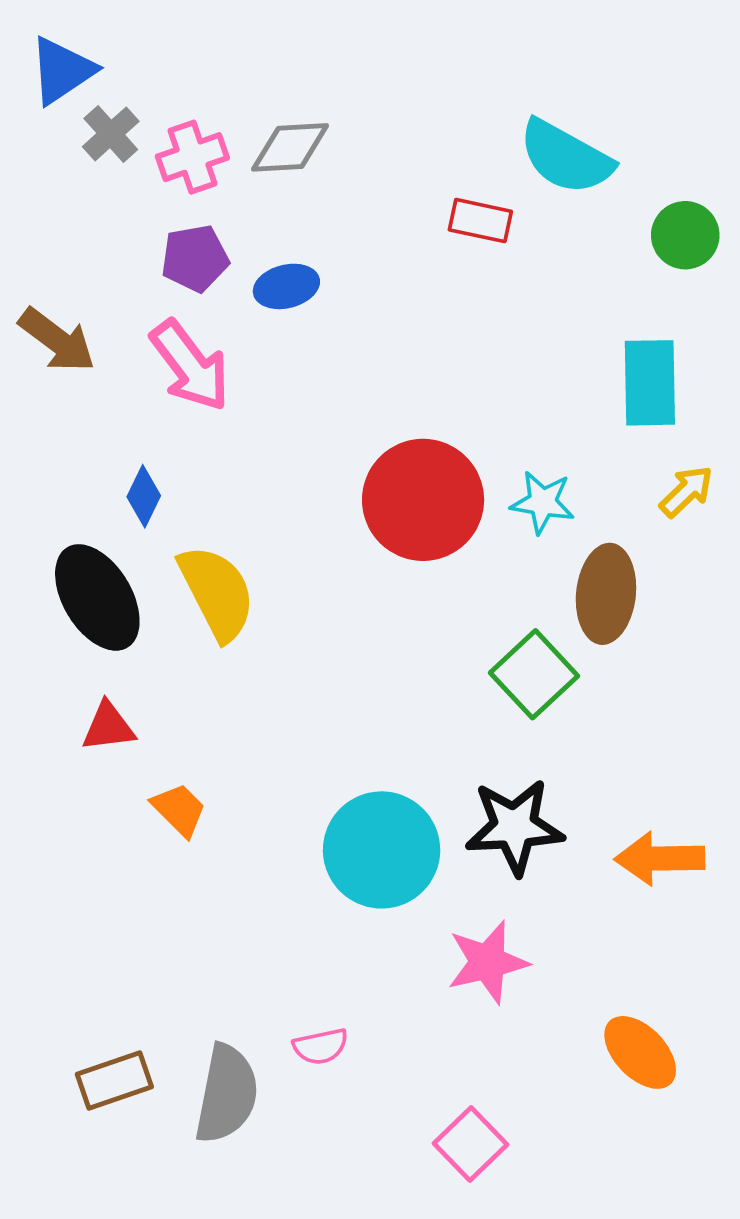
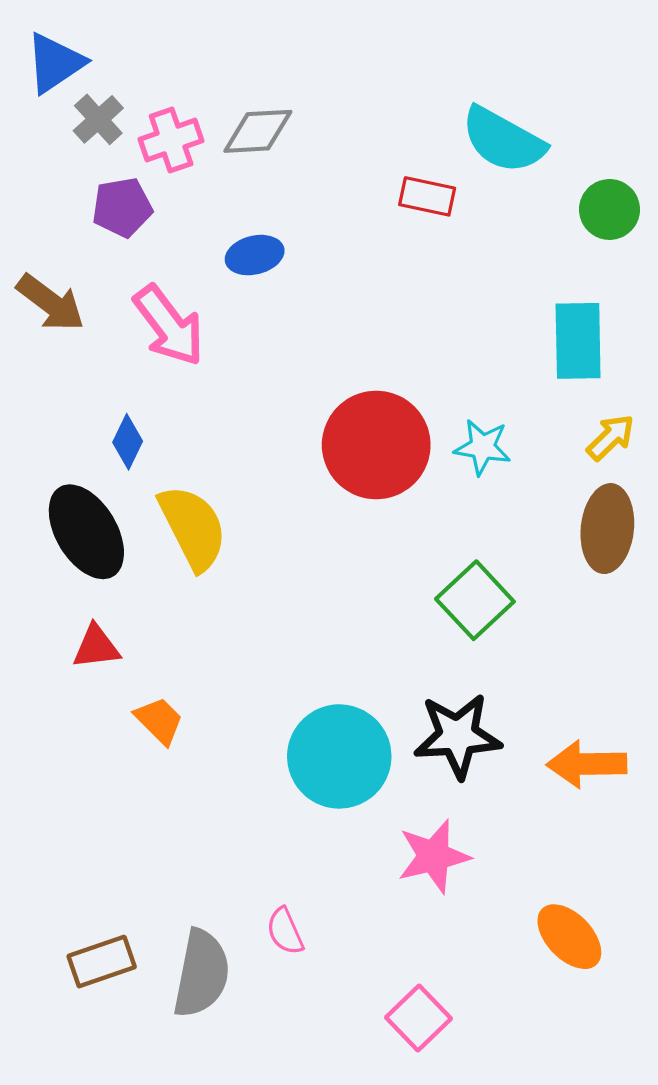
purple pentagon: (195, 258) -> (122, 207), moved
brown ellipse: (606, 594) -> (607, 529), moved
pink semicircle: (321, 1046) -> (285, 931), turned 78

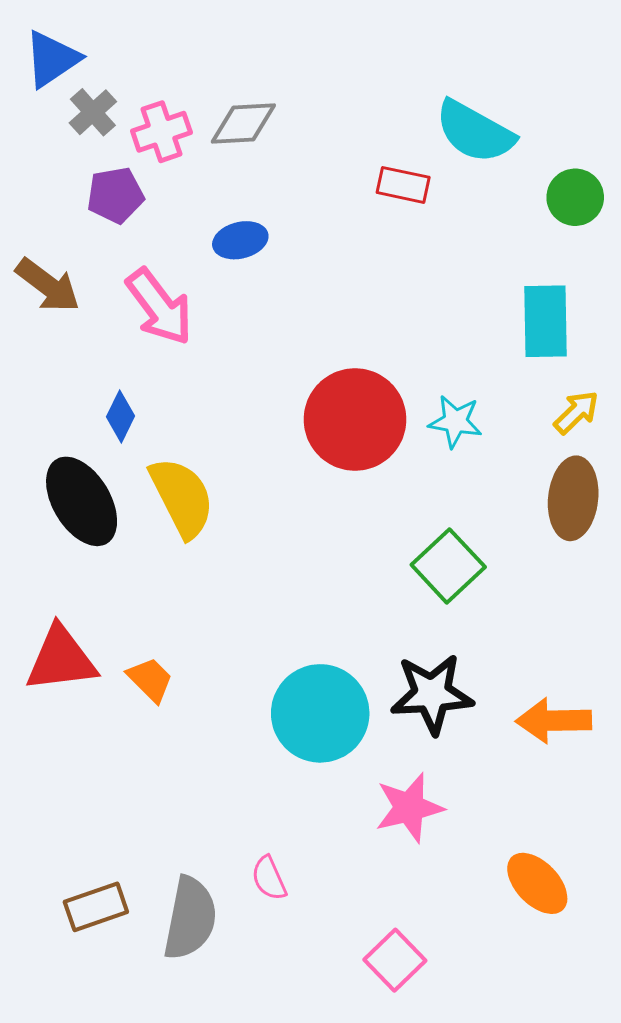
red triangle: (96, 647) -> (61, 659), moved, size x1.6

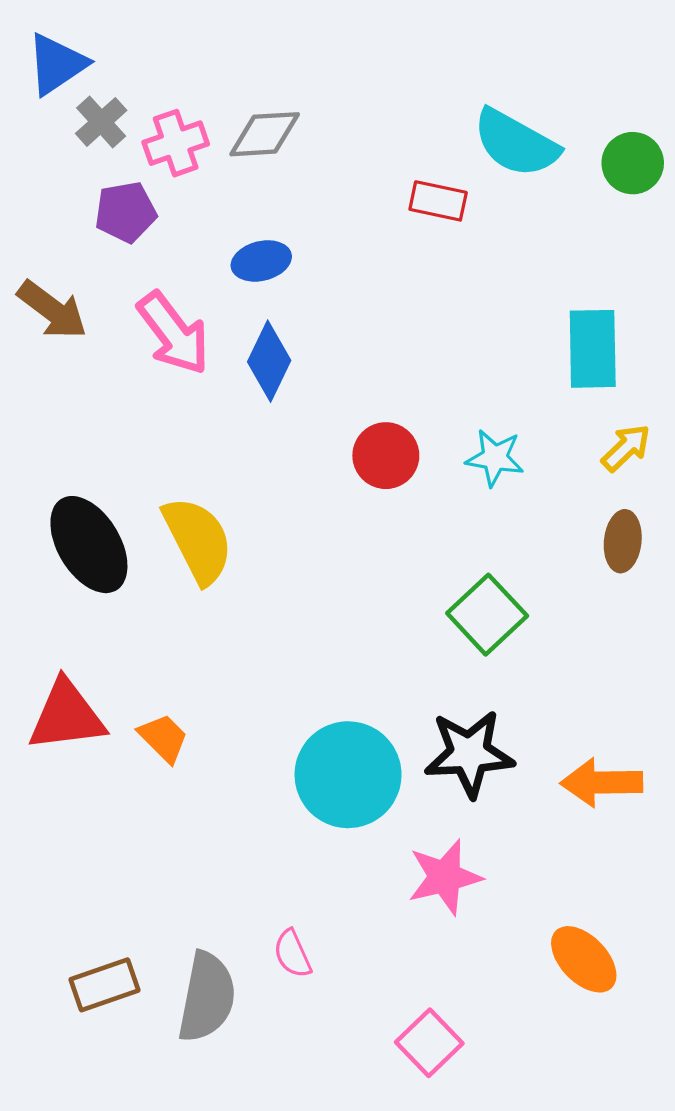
green circle: (575, 197) -> (633, 163), moved
blue diamond: (120, 416) -> (269, 361), moved, size x1.4
red circle: (355, 419) -> (386, 456), size x0.6
brown ellipse: (573, 498) -> (623, 541), size x0.7

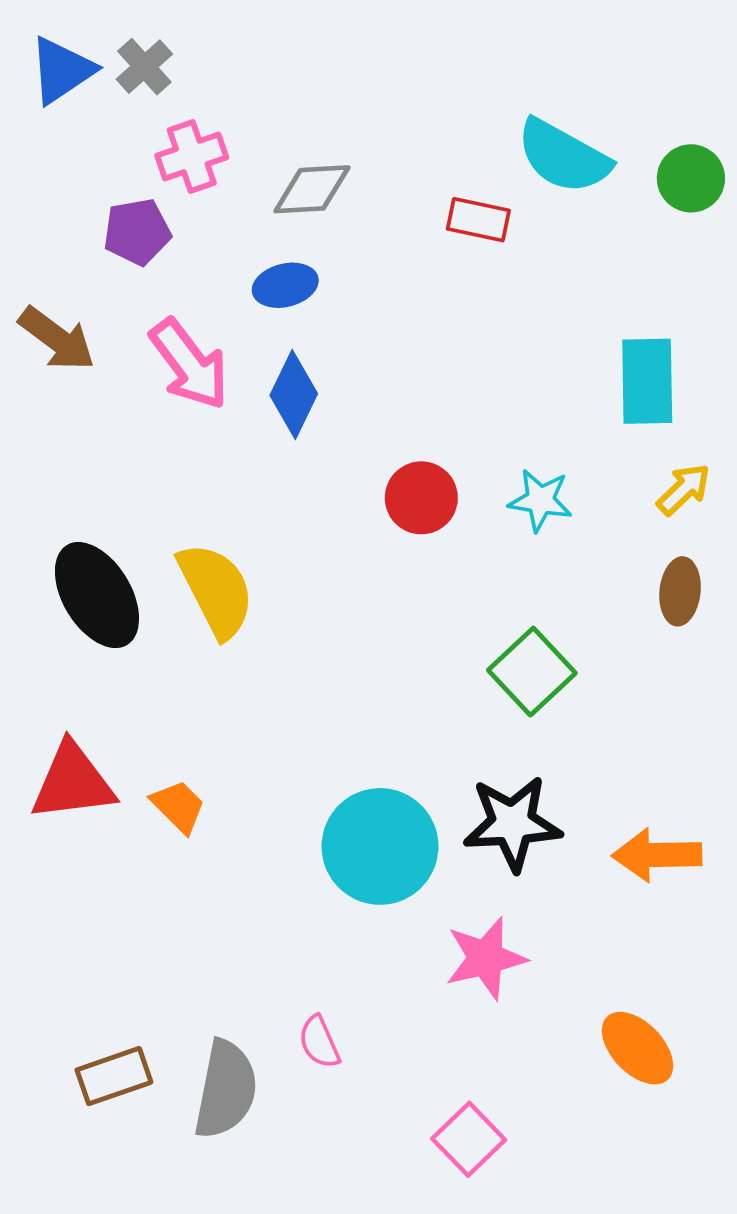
gray cross: (101, 122) -> (144, 67), moved
gray diamond: (265, 134) -> (312, 189), moved

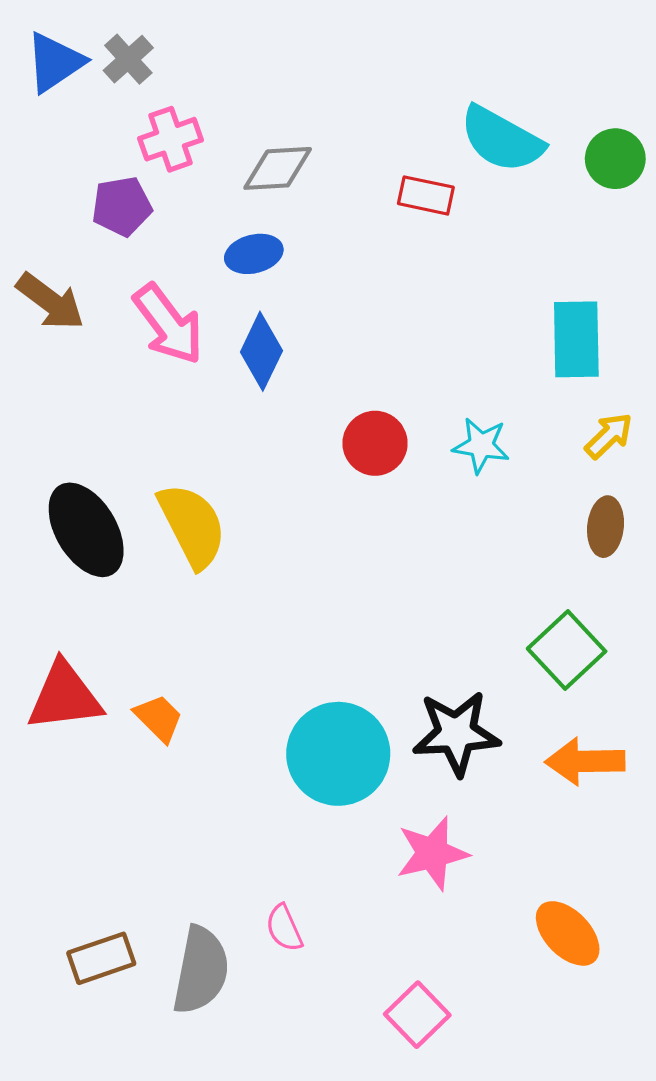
green square: (532, 672) -> (567, 650), moved

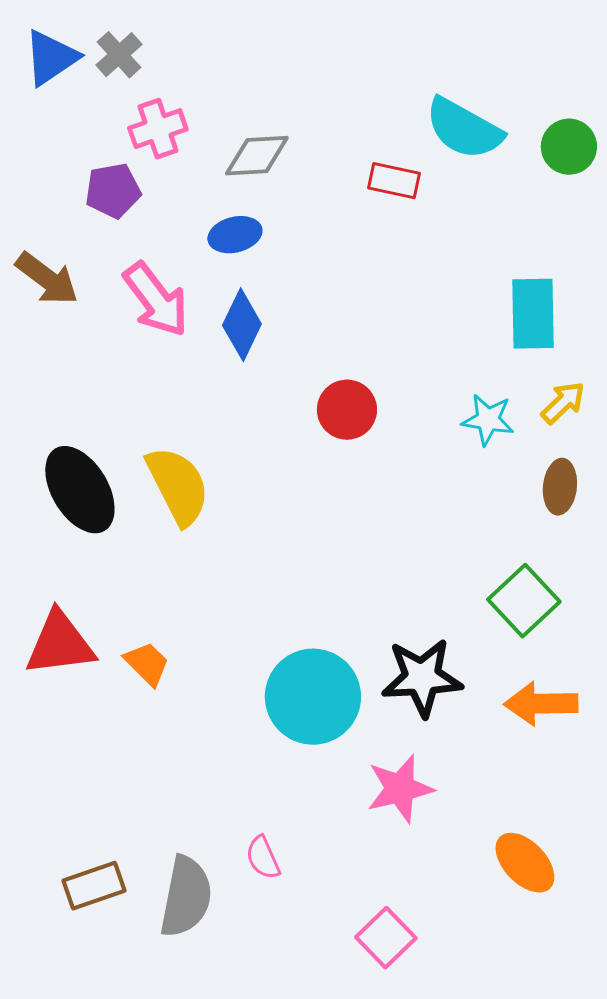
cyan star: (481, 445) -> (488, 420), moved

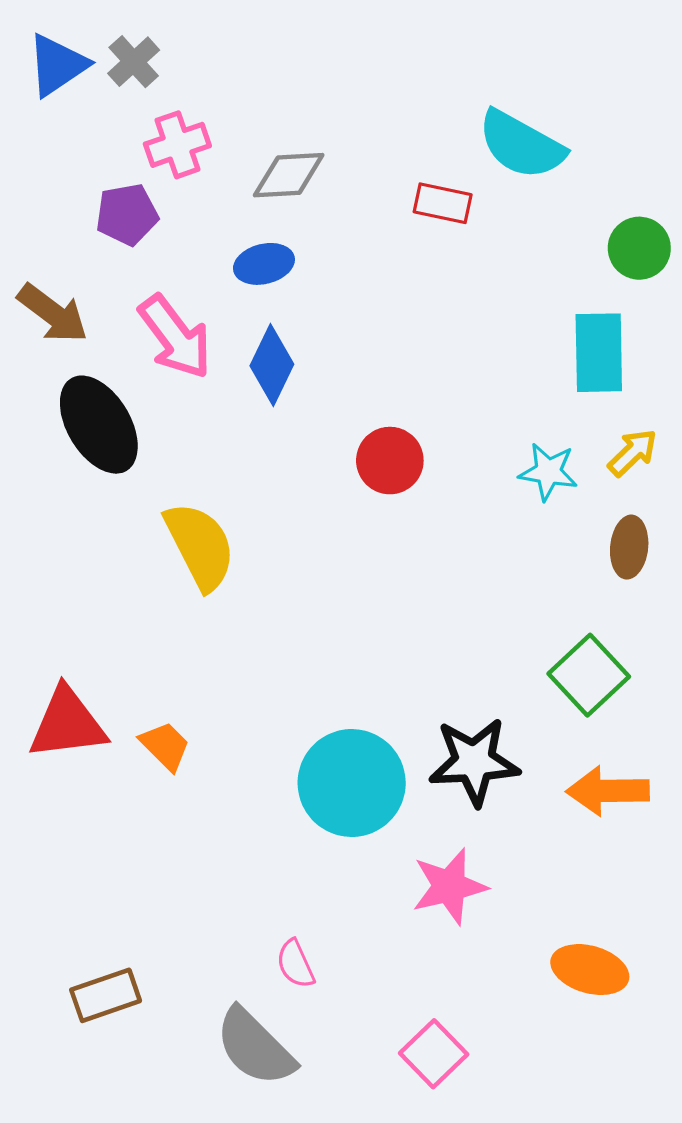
green circle: (569, 147) -> (639, 248), moved
black ellipse: (80, 490) -> (99, 425), moved
orange ellipse: (525, 863) -> (590, 970), turned -30
gray semicircle: (186, 897) -> (255, 1047), moved, turned 124

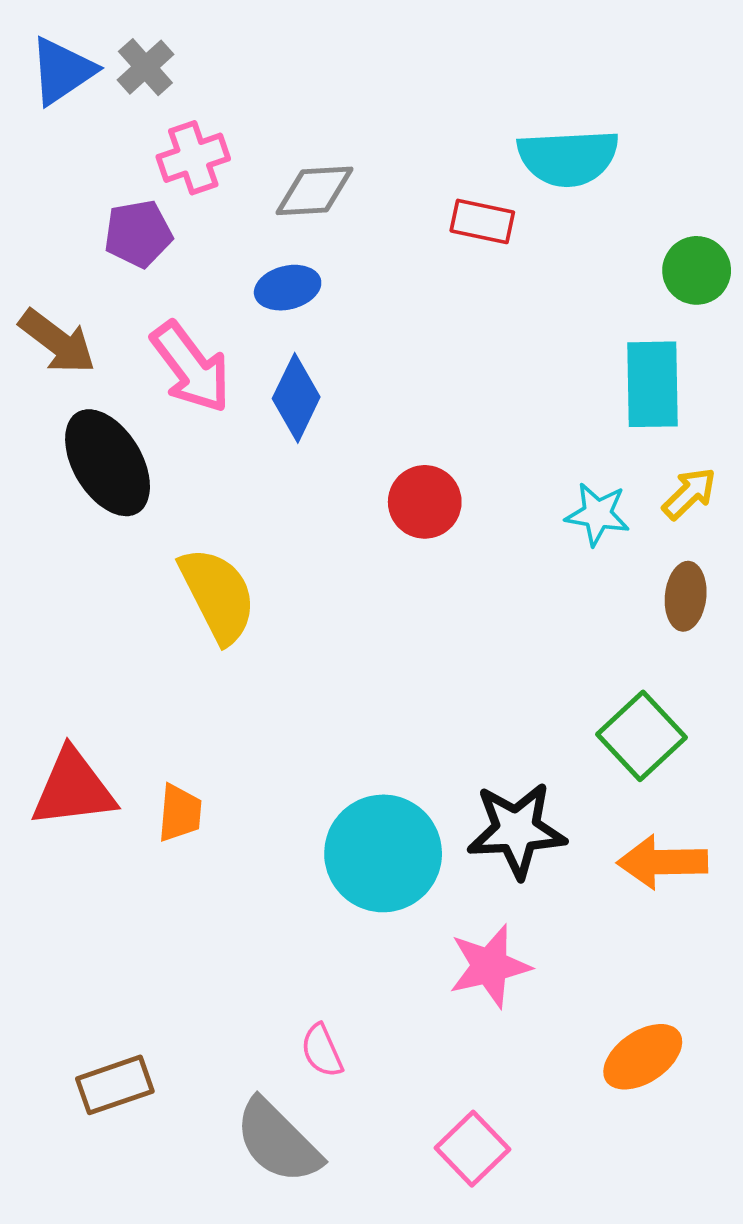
cyan semicircle: (521, 145) -> (568, 158), turned -32
orange trapezoid: (165, 746) -> (180, 813), turned 50
orange ellipse: (590, 970) -> (643, 1057), turned -50

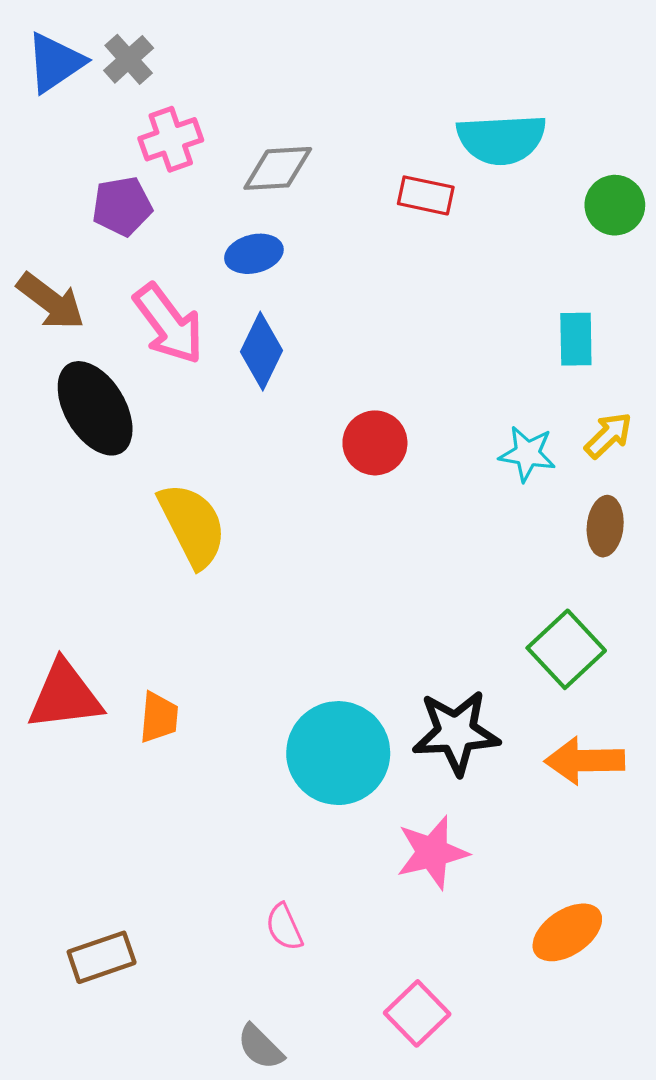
green circle: (697, 270) -> (615, 205), moved
cyan rectangle: (653, 384) -> (576, 339), size x0.7
gray semicircle: (278, 1141) -> (260, 1047), moved, size x0.6

